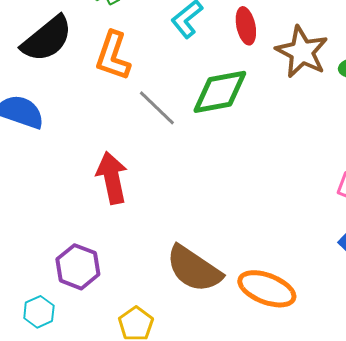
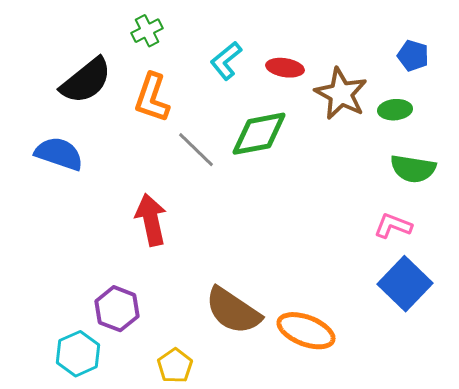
red ellipse: (246, 26) -> (285, 68), turned -69
cyan hexagon: (39, 312) -> (78, 354), size x1.4

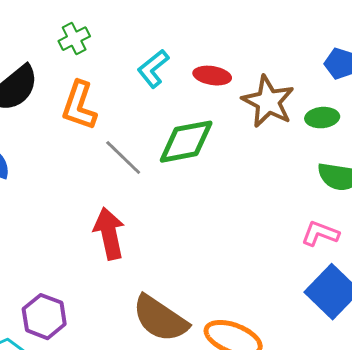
red arrow: (151, 220) -> (109, 234), moved

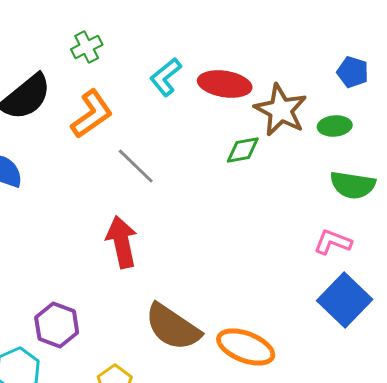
red ellipse: (212, 76) -> (225, 84), size x1.4
orange L-shape: (79, 106) -> (92, 114), turned -144
green diamond: (186, 142) -> (243, 150), moved, size x0.6

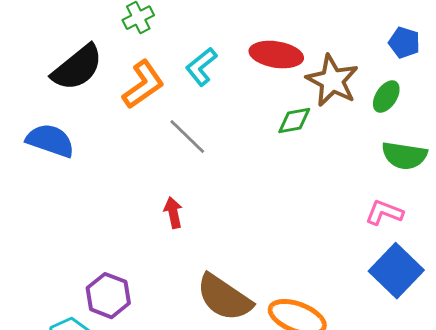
cyan L-shape: (166, 77) -> (201, 67), moved
green ellipse: (335, 126) -> (386, 97), turned -52
red arrow: (122, 242) -> (173, 213), size x0.6

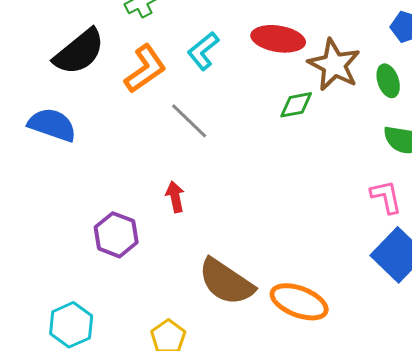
green ellipse: (386, 97) -> (388, 81), turned -52
pink L-shape: (384, 213) -> (386, 197), turned 57
purple hexagon: (108, 296) -> (116, 235), moved

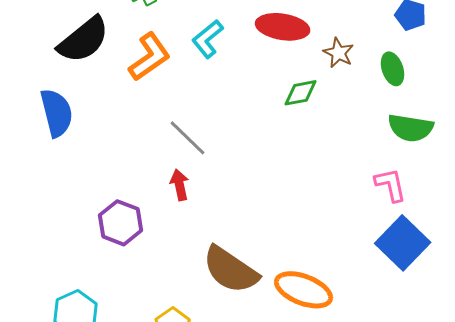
brown star: (334, 65) -> (339, 53), size x0.6
gray line: (189, 121) -> (188, 138), moved
blue semicircle: (52, 125) -> (57, 113), turned 57

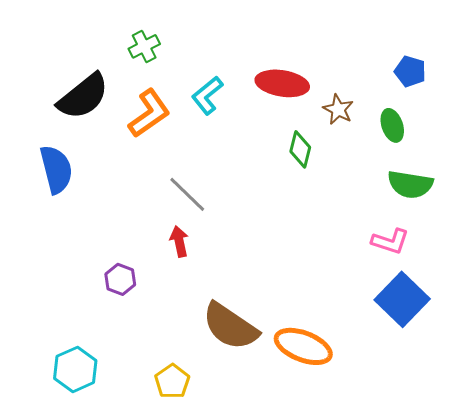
green diamond: (301, 93) -> (300, 149), turned -66
pink L-shape: (391, 185) -> (390, 241), turned 120
purple hexagon: (121, 223) -> (120, 279), size x0.7

